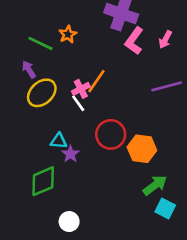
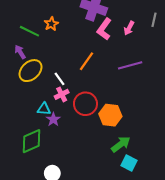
orange line: (96, 81) -> (87, 61), moved
pink cross: (81, 89) -> (62, 94), moved

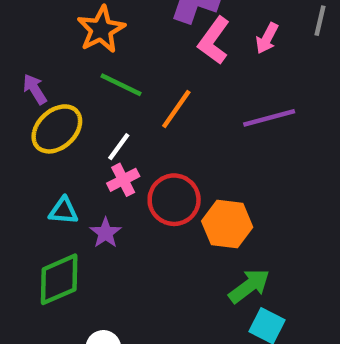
orange star: (51, 24) -> (101, 29), size x1.5
green line: (29, 31) -> (121, 85), moved
white line: (60, 79) -> (119, 147), turned 72
cyan triangle: (44, 109) -> (64, 211), moved

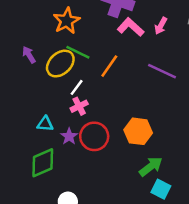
pink L-shape: (214, 41) -> (131, 27), turned 96
purple line: (269, 118) -> (162, 71), turned 40
yellow ellipse: (57, 129) -> (60, 64), moved
red circle: (174, 200) -> (94, 136), moved

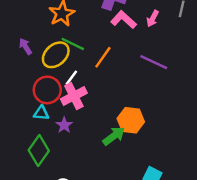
pink cross: (79, 106) -> (74, 96), size x1.5
red circle: (94, 136) -> (47, 90), moved
green diamond: (43, 163) -> (39, 151), turned -32
green arrow: (151, 167) -> (114, 136), moved

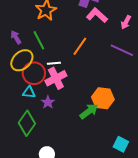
pink arrow: (153, 19) -> (126, 22), moved
green line: (73, 44) -> (39, 40), moved, turned 36
yellow ellipse: (56, 55) -> (22, 60), moved
white line: (71, 78) -> (54, 63), turned 48

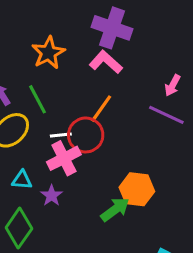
pink L-shape: (97, 15) -> (106, 62), moved
pink arrow: (126, 22) -> (173, 85), moved
red circle: (34, 73) -> (86, 135), moved

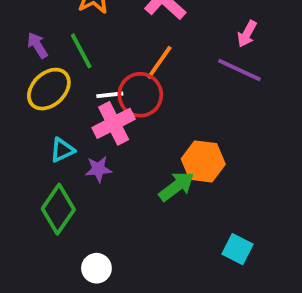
cyan triangle: (22, 180) -> (62, 150), turned -30
purple star: (52, 195) -> (98, 169), turned 30

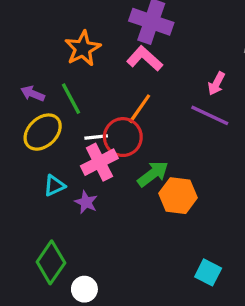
purple arrow: (37, 45) -> (33, 94), turned -35
purple star: (98, 169) -> (86, 202), turned 30
green arrow: (177, 186) -> (153, 174), moved
green diamond: (58, 209) -> (51, 262), moved

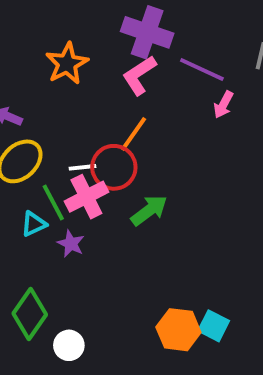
pink L-shape: (145, 59) -> (139, 75), turned -75
green line: (71, 99) -> (53, 203), moved
purple line: (210, 115) -> (202, 69), moved
orange hexagon: (178, 196) -> (178, 330), moved

